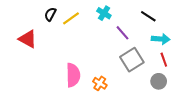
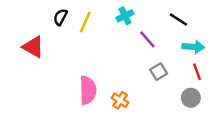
cyan cross: (104, 13) -> (125, 16), turned 32
yellow line: (71, 18) -> (85, 22), turned -30
gray square: (132, 60) -> (159, 72), size x0.6

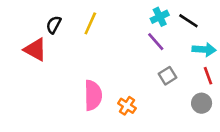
cyan cross: (125, 16) -> (160, 17), moved
black semicircle: (60, 17) -> (54, 25), moved

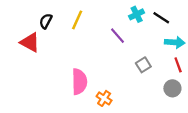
purple line: (156, 42) -> (117, 36), moved
orange cross: (127, 106) -> (104, 98), moved

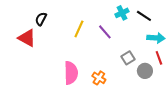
yellow line: (77, 20) -> (79, 29), moved
gray circle: (172, 88) -> (145, 71), moved
orange cross: (104, 98) -> (99, 78), moved

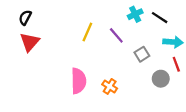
black semicircle: (41, 19) -> (25, 18), moved
red triangle: (27, 38) -> (30, 42), turned 42
gray square: (128, 58) -> (142, 54), moved

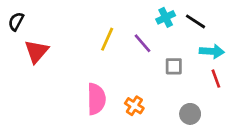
black semicircle: (25, 18) -> (16, 21), moved
gray square: (142, 54) -> (174, 66), turned 32
gray circle: (161, 79) -> (190, 114), moved

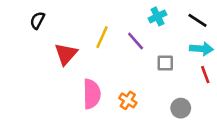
black semicircle: (16, 21) -> (37, 20), moved
black line: (196, 21) -> (198, 20), moved
red triangle: (36, 51) -> (66, 54), moved

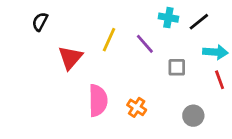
cyan cross: (157, 16) -> (168, 18), turned 36
black line: (198, 20) -> (199, 22), moved, turned -72

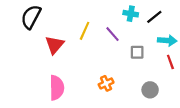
black semicircle: (40, 22) -> (31, 17), size x1.6
pink semicircle: (98, 100) -> (57, 88), moved
orange cross: (137, 107) -> (106, 83), turned 32

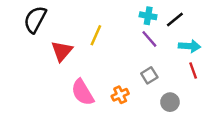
purple line: (112, 34) -> (149, 39), moved
gray square: (137, 52) -> (149, 75), moved, turned -32
pink semicircle: (57, 88) -> (82, 92), moved, turned 150

